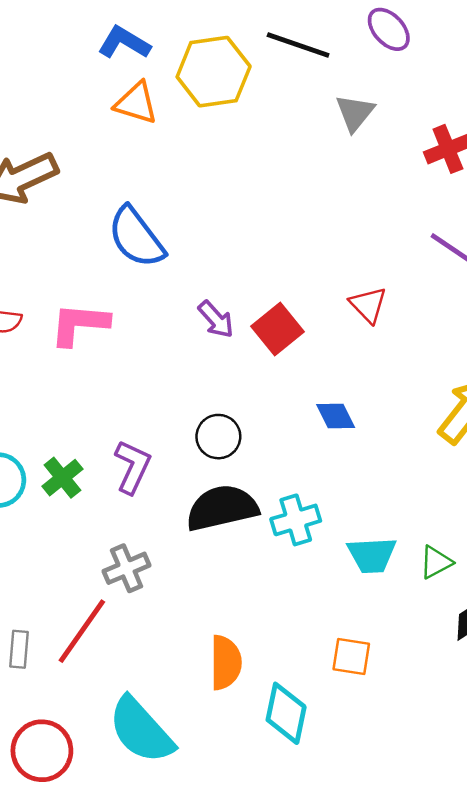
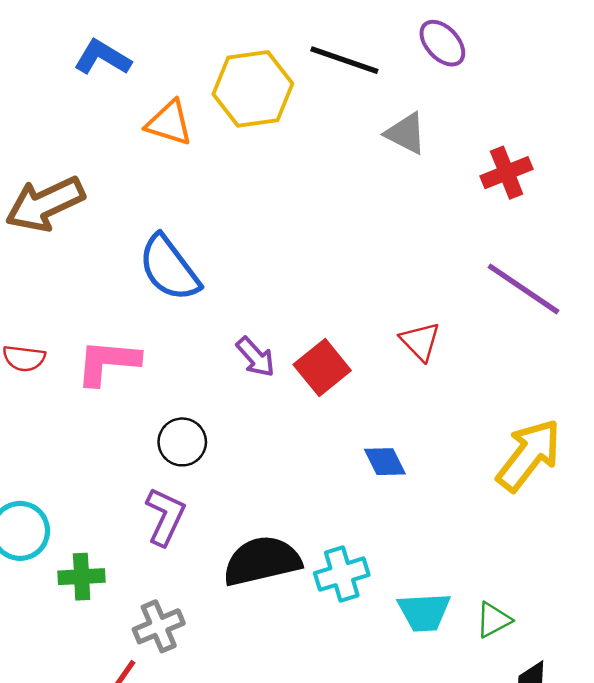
blue L-shape: (124, 43) -> (102, 58), moved
gray triangle: (355, 113) -> (406, 133), turned -42
black circle: (218, 437) -> (182, 442), moved
green cross: (62, 478) -> (82, 577), moved, turned 36

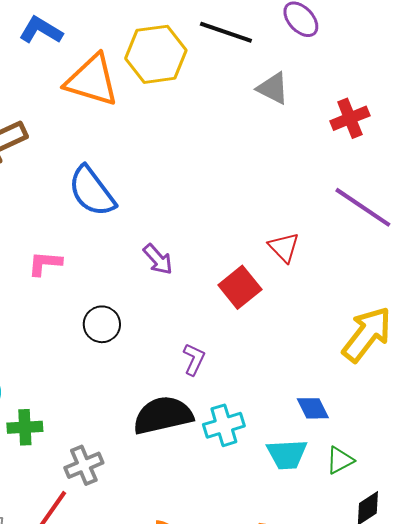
orange triangle: (169, 123) -> (92, 80), size x1.5
pink L-shape: (108, 362) -> (45, 263), size x0.7
red square: (322, 367) -> (240, 287), moved
blue diamond: (385, 462) -> (313, 408), moved
purple L-shape: (165, 516) -> (194, 359), moved, size x0.7

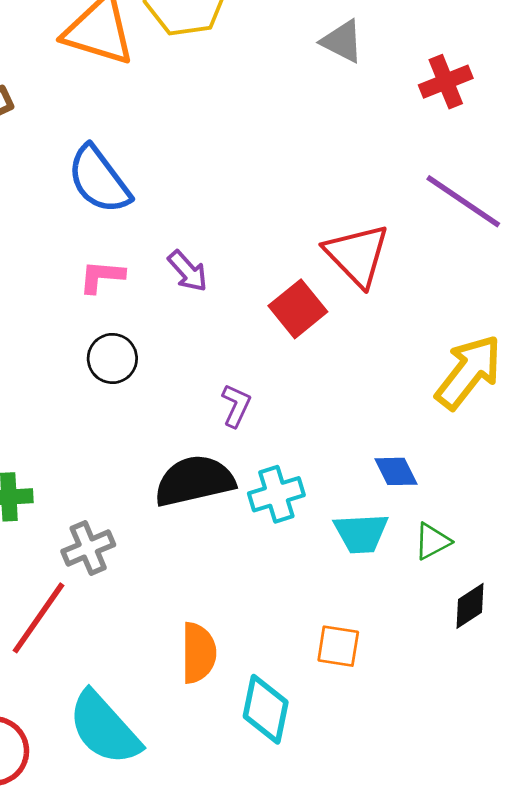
red triangle: (284, 247) -> (357, 255), size x1.6
pink L-shape: (45, 263) -> (102, 276), moved

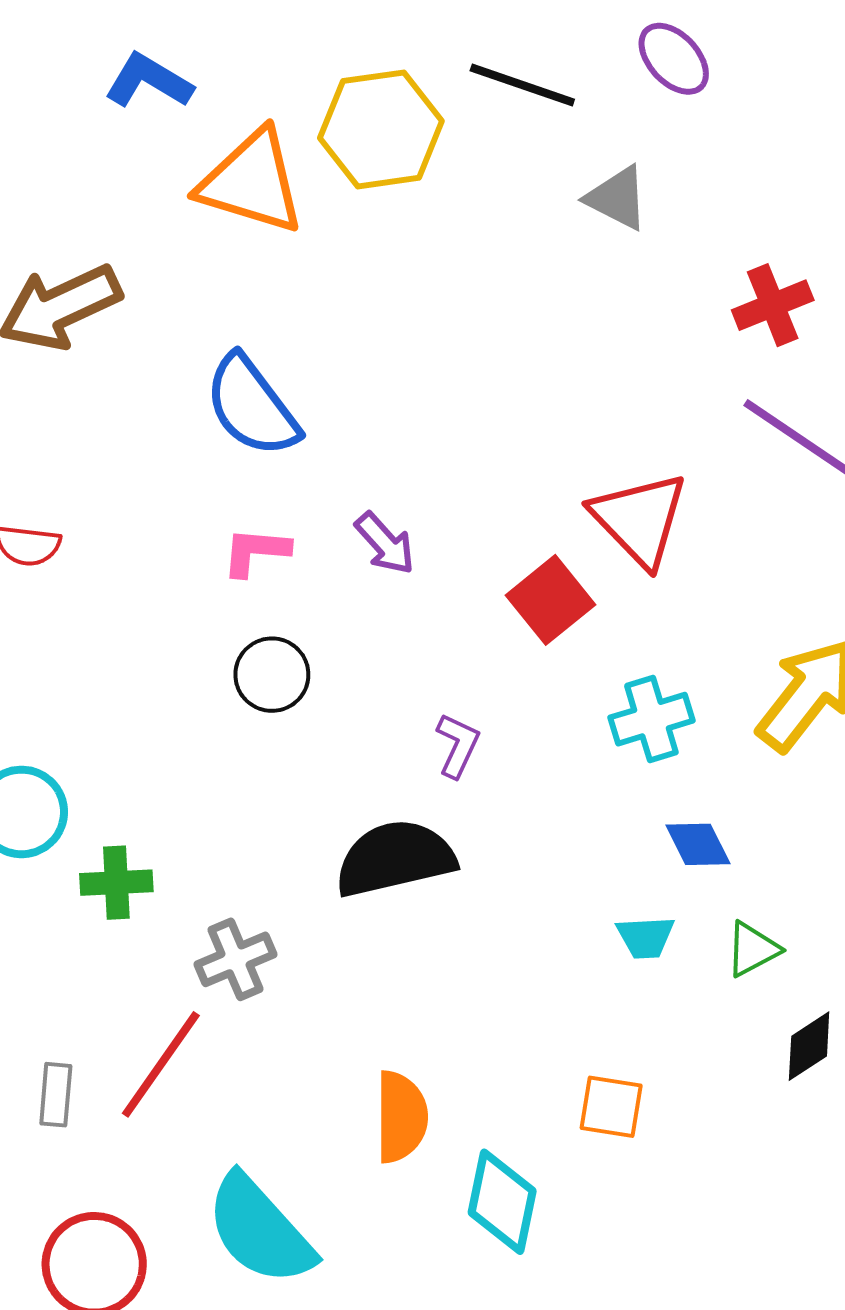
red cross: (446, 82) -> (773, 305), moved
cyan cross: (276, 494) -> (652, 719), moved
cyan trapezoid: (361, 533) -> (645, 937), size x0.7

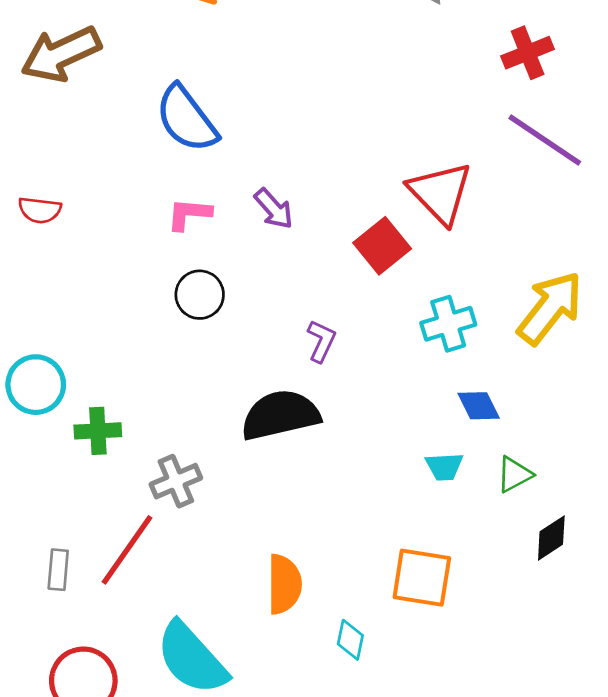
orange square: (611, 1107) -> (422, 578), size x1.4
cyan diamond: (502, 1202) -> (350, 640), size x0.6

